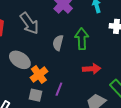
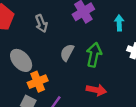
gray arrow: (29, 23) -> (41, 23), size x0.7

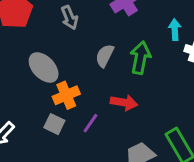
cyan arrow: (119, 23) -> (175, 30), moved
red arrow: (96, 90) -> (124, 103), moved

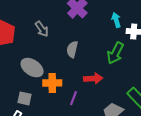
green arrow: (140, 58) -> (115, 53), moved, turned -150
orange cross: (66, 95) -> (52, 83), turned 36
gray square: (54, 124) -> (24, 98), moved

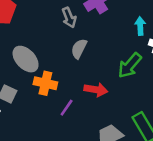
gray arrow: (42, 29) -> (69, 18), moved

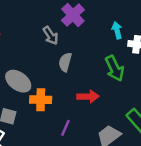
green arrow: (130, 65) -> (115, 68), turned -55
purple line: (67, 108) -> (65, 128), moved

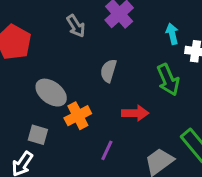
gray arrow: (50, 35) -> (76, 26), moved
orange cross: (41, 100) -> (78, 116), turned -30

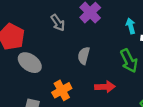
gray ellipse: (51, 93) -> (30, 63), moved

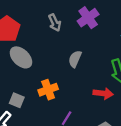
red arrow: (105, 87) -> (103, 93), moved

